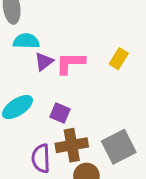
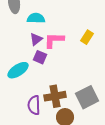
cyan semicircle: (26, 41) -> (36, 18), moved
purple square: (60, 113) -> (40, 57), moved

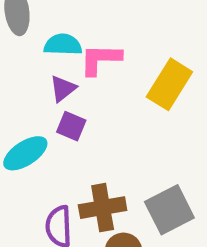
yellow rectangle: (87, 37) -> (169, 84), size x1.6
pink L-shape: (54, 40) -> (100, 59), moved

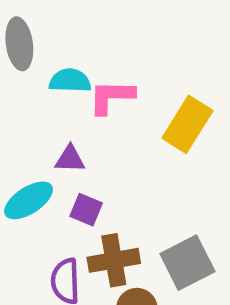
purple triangle: (63, 89) -> (70, 159), moved, turned 40
purple square: (71, 126) -> (86, 210), moved

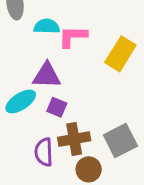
purple triangle: (70, 159) -> (47, 75), size x1.5

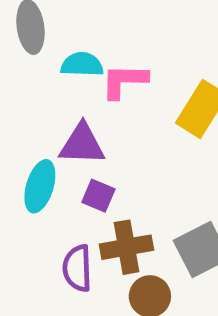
cyan ellipse: (21, 101) -> (40, 186), turned -40

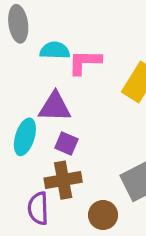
brown cross: (127, 247) -> (63, 180), moved
purple semicircle: (77, 268) -> (38, 208), moved

